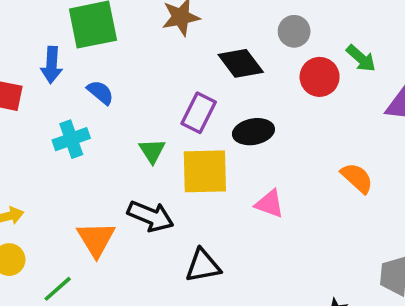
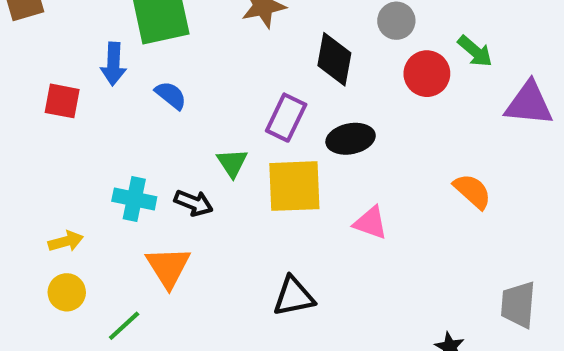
black diamond: (241, 63) -> (334, 59), turned 48
cyan cross: (71, 139) -> (134, 199), moved, turned 32
black arrow: (151, 216) -> (194, 203), moved, size x0.7

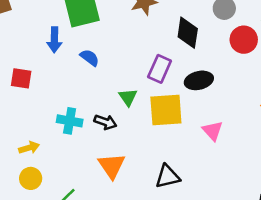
red square: (62, 101) -> (21, 78), moved
pink triangle: (371, 223) -> (213, 131), turned 30
orange triangle: (168, 267) -> (112, 166), moved

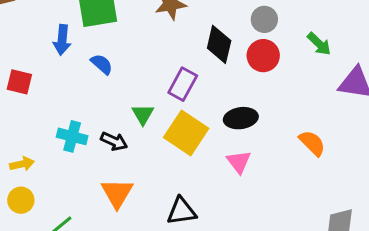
red circle: (244, 40) -> (263, 56), moved
black ellipse: (199, 80) -> (241, 118), moved
yellow square: (166, 110) -> (186, 133), turned 33

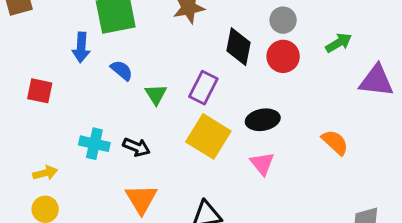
green arrow: (319, 44) -> (339, 43), turned -72
green triangle: (143, 114) -> (156, 94), moved

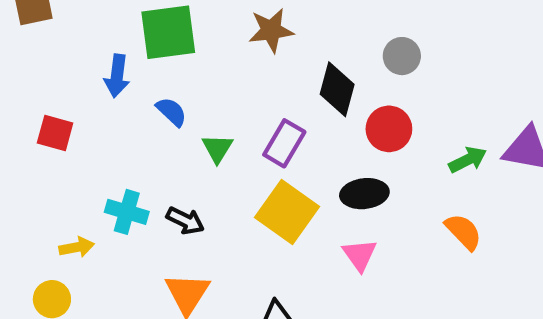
green arrow: (339, 43) -> (468, 160), moved
red circle: (283, 56) -> (389, 129), moved
yellow arrow: (45, 173) -> (77, 247), moved

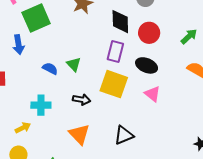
blue semicircle: (171, 112) -> (50, 69), moved
purple rectangle: (284, 143) -> (115, 52), moved
black ellipse: (364, 194) -> (147, 65), turned 45
black arrow: (185, 221) -> (82, 100), moved

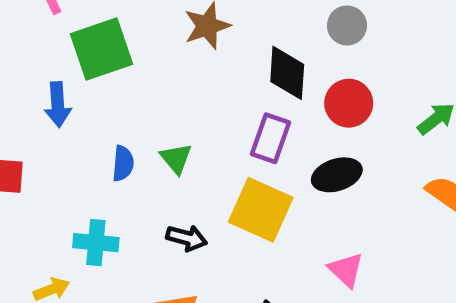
black ellipse: (147, 65) -> (337, 175), turned -45
blue semicircle: (50, 69) -> (123, 163), turned 63
pink triangle: (152, 94) -> (346, 270), moved

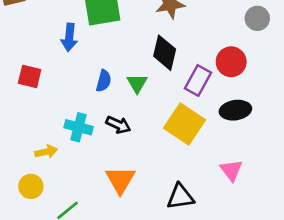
black diamond: (287, 73) -> (165, 53), moved
red circle: (349, 103) -> (231, 62), moved
black arrow: (187, 238) -> (118, 125), moved

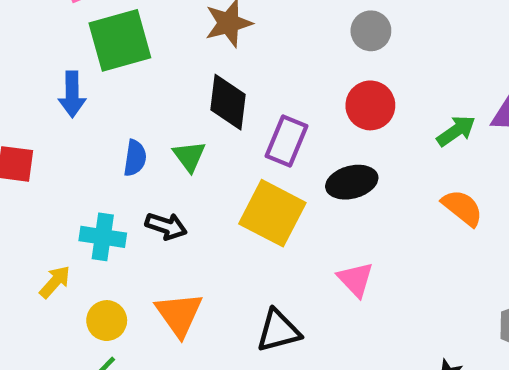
red circle: (231, 62) -> (370, 105), moved
yellow arrow: (46, 152) -> (55, 282), turned -30
yellow circle: (31, 186) -> (107, 321), moved

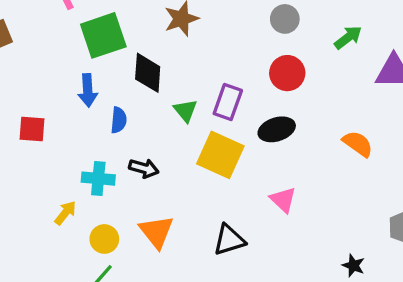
blue arrow: (72, 94) -> (88, 90), moved
black diamond: (228, 102) -> (148, 73), moved
green arrow: (456, 131) -> (348, 37), moved
green triangle: (189, 156) -> (186, 111), moved

